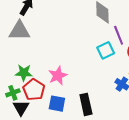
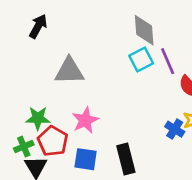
gray triangle: (20, 31) -> (69, 71), moved
cyan square: (106, 50) -> (141, 59), moved

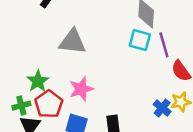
cyan square: (141, 59) -> (140, 40), turned 35
green star: (38, 118) -> (38, 81), turned 30

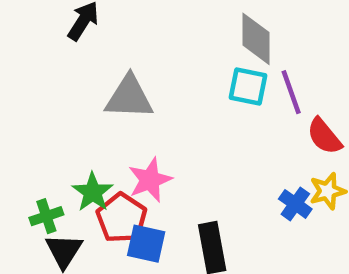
green star: (38, 81) -> (93, 192), moved
red pentagon: (49, 104) -> (122, 218), moved

